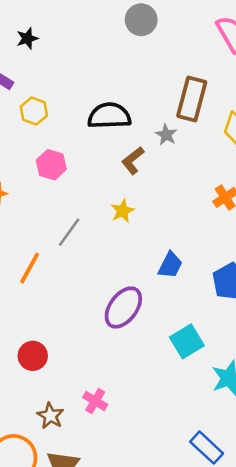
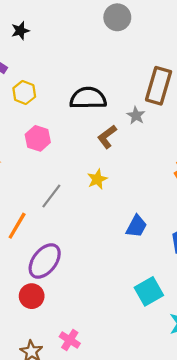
purple ellipse: (123, 308) -> (45, 261), moved
red circle: (33, 356) -> (32, 296), moved

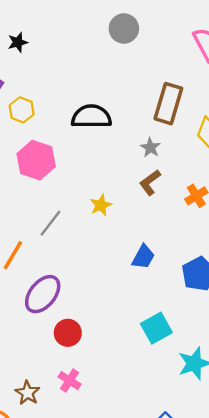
gray star: (136, 115) -> (150, 148), moved
brown L-shape: (107, 137) -> (150, 182), moved
pink hexagon: (38, 138) -> (36, 160), size x1.4
red circle: (32, 296) -> (68, 333), moved

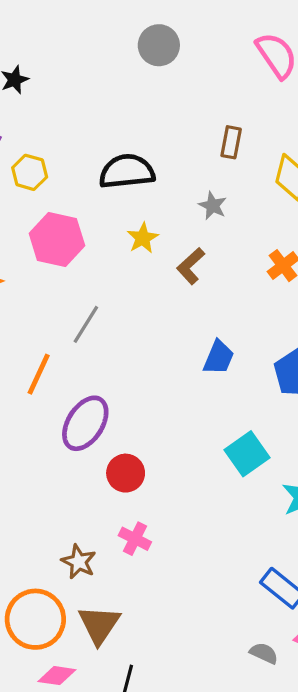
brown rectangle: (168, 104) -> (231, 142), size x0.6
brown L-shape: (150, 182) -> (191, 266), moved
yellow star: (101, 205) -> (143, 238), moved

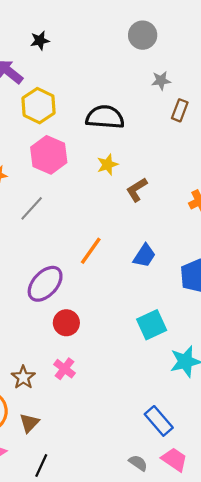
yellow hexagon: (30, 172) -> (39, 106), size x1.4
gray star: (213, 206) -> (161, 81), moved, turned 30
gray line: (86, 324) -> (32, 208), moved
orange line: (39, 374) -> (91, 251), moved
brown triangle: (99, 625) -> (29, 423), size x0.7

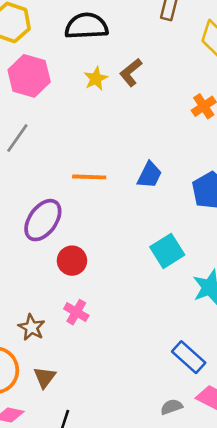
brown L-shape: (137, 190) -> (131, 72), moved
orange line: (91, 251) -> (89, 177), turned 64
gray semicircle: (138, 463) -> (171, 407), turned -48

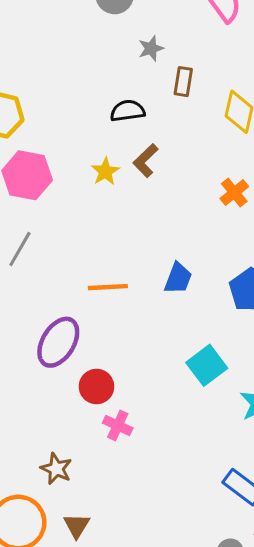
black semicircle: (86, 26) -> (128, 111), moved, size x0.7
pink cross: (76, 312) -> (118, 425), moved

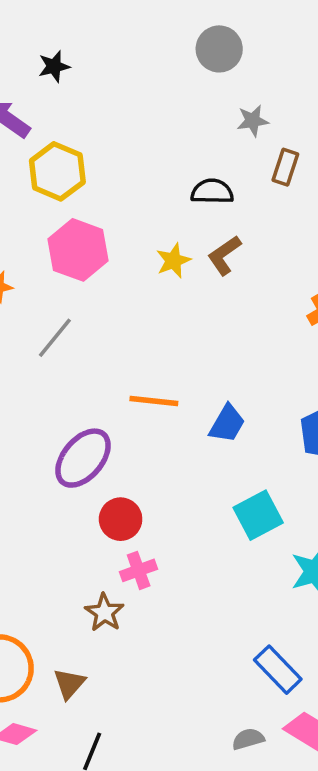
blue trapezoid: (178, 278) -> (227, 424), moved
pink cross: (118, 425) -> (139, 570), turned 36
brown star: (56, 469) -> (104, 613), moved

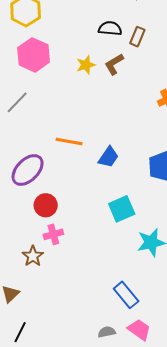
brown rectangle: (285, 167) -> (137, 37), moved

